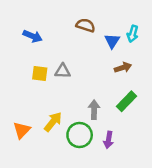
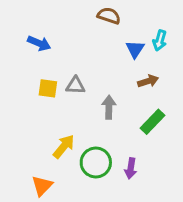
brown semicircle: (86, 25) -> (109, 16), moved
gray arrow: (94, 110) -> (109, 107), moved
orange triangle: (22, 130) -> (42, 186), moved

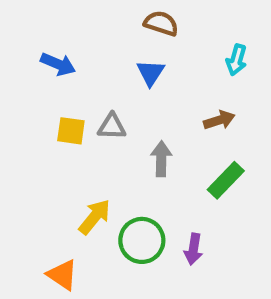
blue triangle: (135, 49) -> (150, 73), moved
orange triangle: (42, 186) -> (62, 275), turned -40

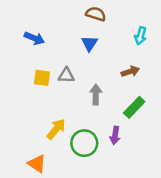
purple arrow: (193, 249) -> (115, 135), moved

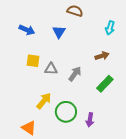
blue triangle: (89, 43) -> (59, 32), moved
gray triangle: (66, 75) -> (51, 69), moved
gray arrow: (96, 95) -> (75, 74), turned 35
purple arrow: (115, 135) -> (90, 120), moved

